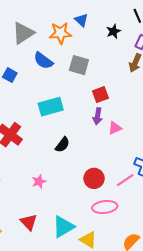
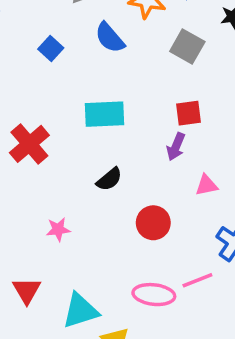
gray square: (79, 65) -> (187, 47), moved
pink triangle: (115, 128) -> (207, 185), moved
red circle: (94, 178) -> (153, 223), moved
pink line: (125, 180) -> (197, 280), moved

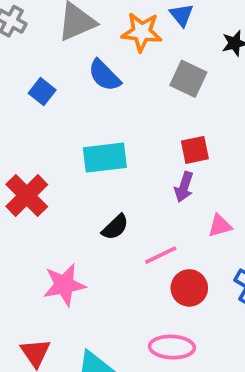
red circle: (153, 223) -> (189, 288), moved
pink star: (58, 229) -> (64, 285), size x1.6
pink line: (197, 280) -> (161, 255), moved

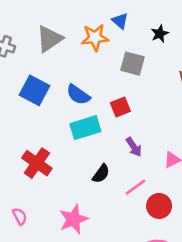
blue semicircle: (104, 75) -> (78, 95), moved
blue square: (42, 92) -> (35, 90), size x1.6
red square: (195, 150) -> (120, 107), moved
purple arrow: (184, 187) -> (134, 147), moved, turned -42

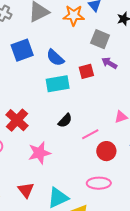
blue square: (35, 90) -> (22, 50), turned 35
purple arrow: (134, 147) -> (109, 63), moved, turned 147
red cross: (37, 163) -> (17, 120), moved

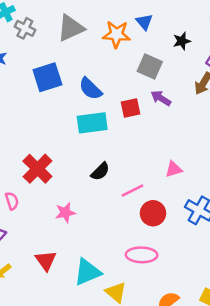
pink star: (39, 153) -> (65, 213), size x0.7

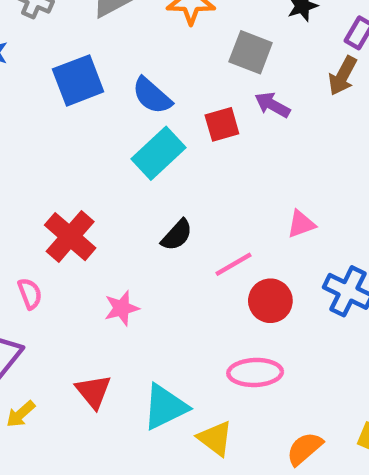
cyan rectangle: (92, 123) -> (158, 153), turned -32

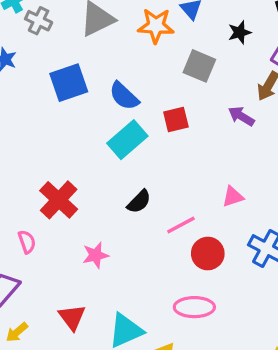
purple arrow: (272, 105) -> (241, 116), moved

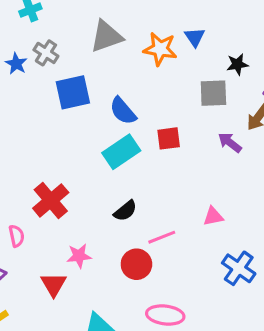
gray cross: (39, 21) -> (46, 53), moved
gray square: (199, 66) -> (213, 93), moved, turned -32
red circle: (208, 254) -> (136, 264), moved
red triangle: (72, 317) -> (53, 284), moved

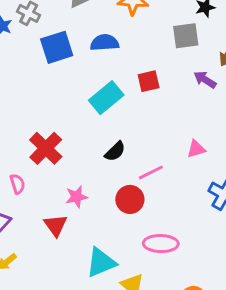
blue semicircle: (123, 111) -> (105, 43), moved, turned 132

